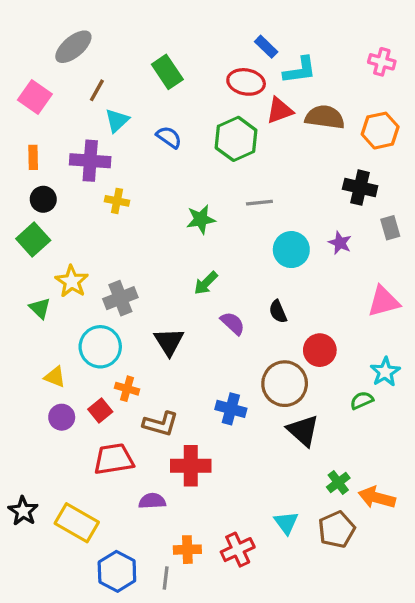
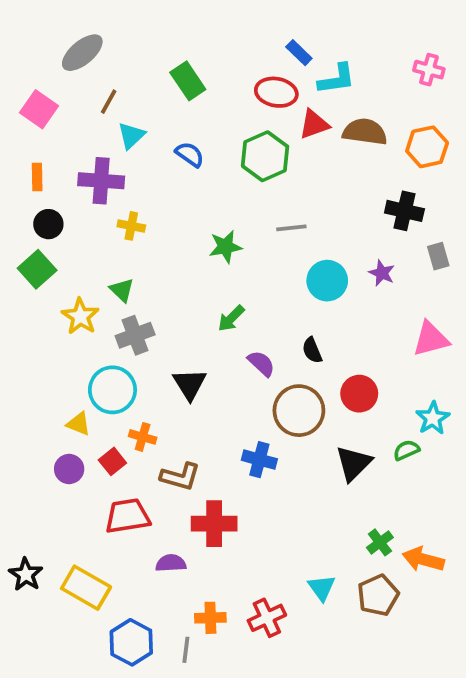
green triangle: (40, 308) -> (122, 290), moved
yellow triangle: (55, 377) -> (79, 424), moved
brown circle: (285, 384) -> (299, 411), moved
black triangle: (303, 431) -> (354, 463), moved, turned 33

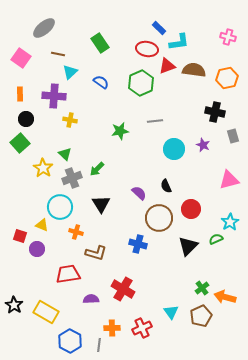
brown line: (109, 102) -> (58, 54), turned 72
green arrow: (231, 318) -> (97, 169), moved
red square: (112, 461) -> (20, 236), moved, turned -32
red cross: (214, 524) -> (123, 289), moved, turned 30

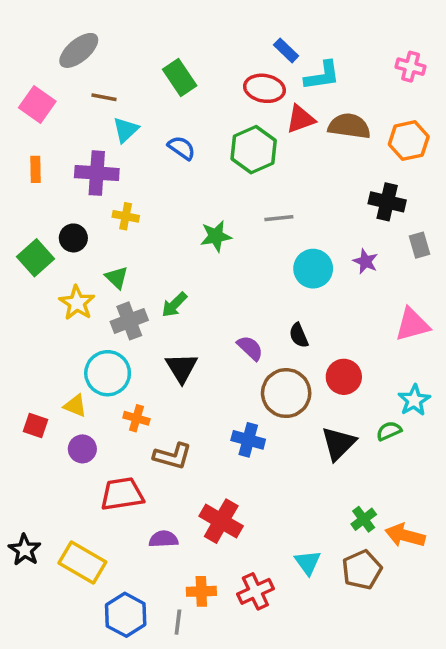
black circle: (26, 119) -> (73, 238), moved
purple circle: (37, 249) -> (82, 449), moved

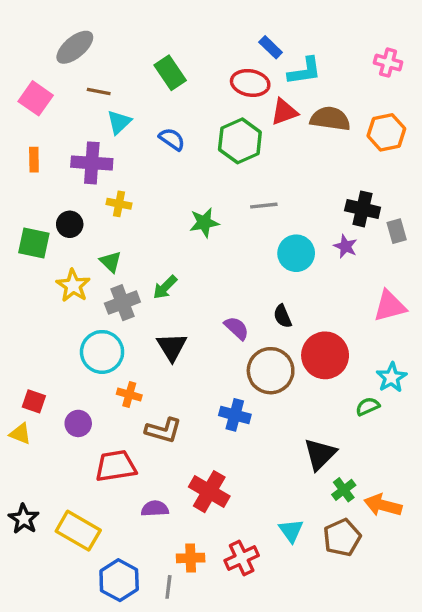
black cross: (387, 202) -> (363, 209), moved
green square: (35, 258) -> (34, 243), turned -36
red circle: (344, 377) -> (325, 355), size x1.4
yellow triangle: (75, 406) -> (20, 434), moved
black triangle: (338, 444) -> (320, 454), moved

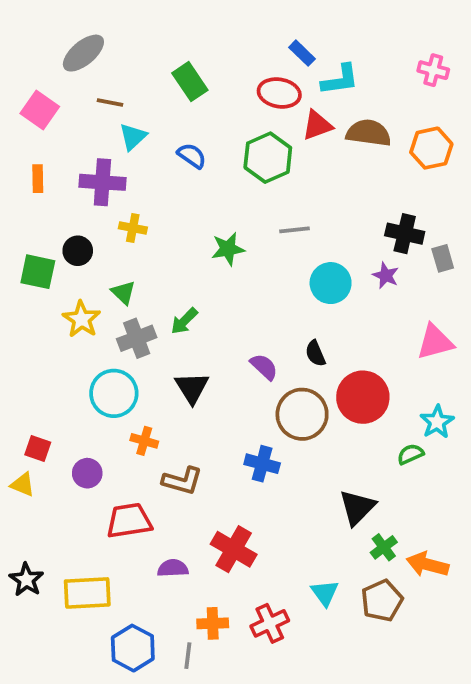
yellow rectangle: (78, 531) -> (87, 593), turned -33

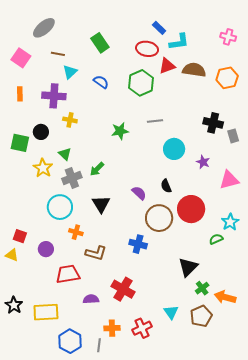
purple star: (386, 275) -> (203, 162), moved

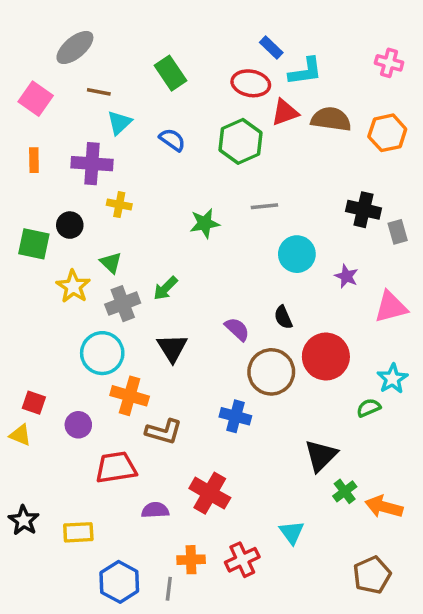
orange cross: (76, 232) -> (130, 396), size x1.5
yellow rectangle: (46, 312) -> (78, 532), size x0.7
brown pentagon: (201, 316) -> (372, 575), moved

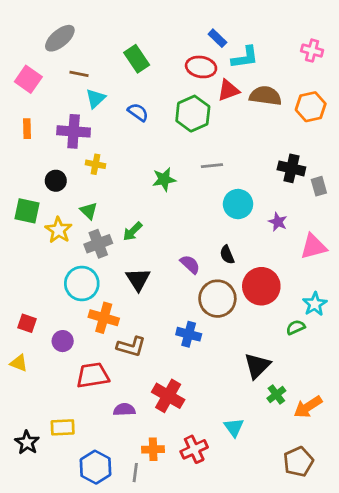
green square: (34, 244) -> (27, 211), moved
yellow triangle: (20, 435) -> (19, 363), moved
orange arrow: (384, 507) -> (308, 407), turned -48
black star: (24, 520) -> (27, 442), moved

